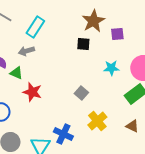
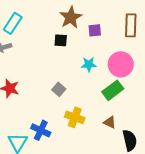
yellow cross: (97, 121) -> (75, 117), turned -30

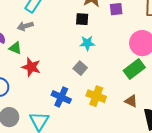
cyan star: (89, 64) -> (87, 43), moved
blue cross: (41, 130) -> (61, 97), moved

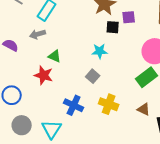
black square: (82, 19) -> (113, 27), moved
green triangle: (15, 48) -> (55, 56), moved

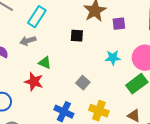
black square: (113, 27) -> (77, 36), moved
cyan star: (100, 51) -> (113, 58), moved

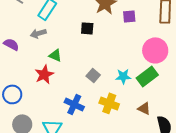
cyan star: (113, 58) -> (123, 76), moved
red star: (34, 82) -> (44, 74), turned 30

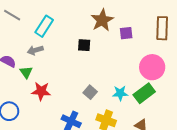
green triangle: (55, 55) -> (26, 72), moved, turned 32
red star: (44, 74) -> (41, 91), turned 30

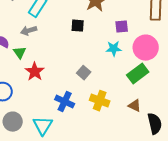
purple square: (126, 33) -> (122, 27), moved
red star: (41, 91) -> (35, 72), turned 30
cyan star: (120, 93) -> (114, 49), moved

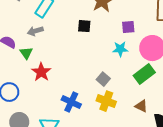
gray square: (84, 73) -> (103, 79), moved

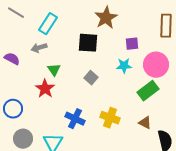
black square: (84, 26) -> (88, 43), size x1.5
green triangle: (26, 53) -> (54, 70), moved
gray square: (103, 79) -> (91, 78), moved

